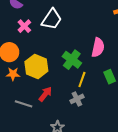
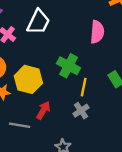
pink semicircle: (98, 48) -> (97, 32), moved

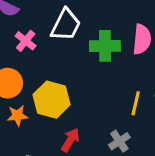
green cross: (69, 66) -> (105, 46), moved, turned -30
yellow line: (84, 87) -> (136, 103), moved

